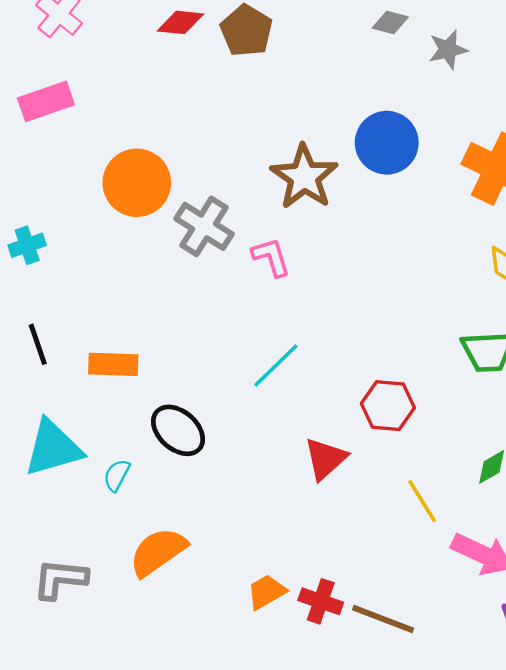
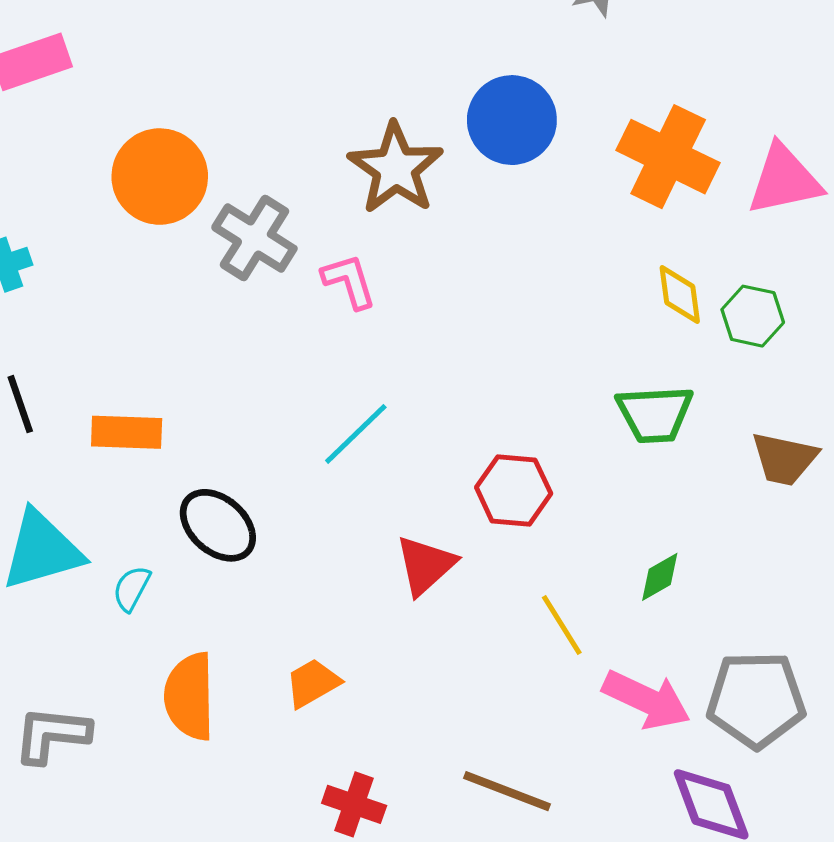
orange semicircle: (158, 552) -> (190, 696), turned -56
orange trapezoid: (266, 592) -> (313, 683), moved
red cross: (321, 601) -> (354, 804), moved

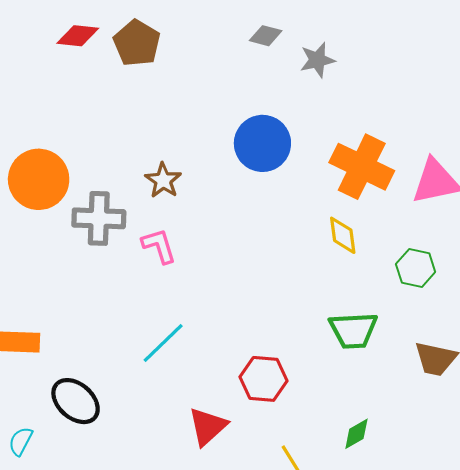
brown star: (396, 168) -> (163, 180), moved, size x0.6
gray cross: (254, 238) -> (99, 218), turned -30
yellow diamond: (680, 294) -> (343, 235), moved

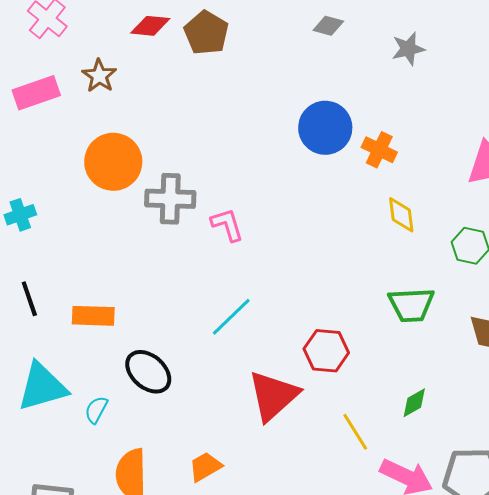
gray star: (317, 60) -> (408, 49), moved
orange cross: (362, 167) -> (379, 150), moved, size x0.6
brown star: (163, 180) -> (99, 76), moved
red triangle: (208, 426) -> (273, 396), size x1.4

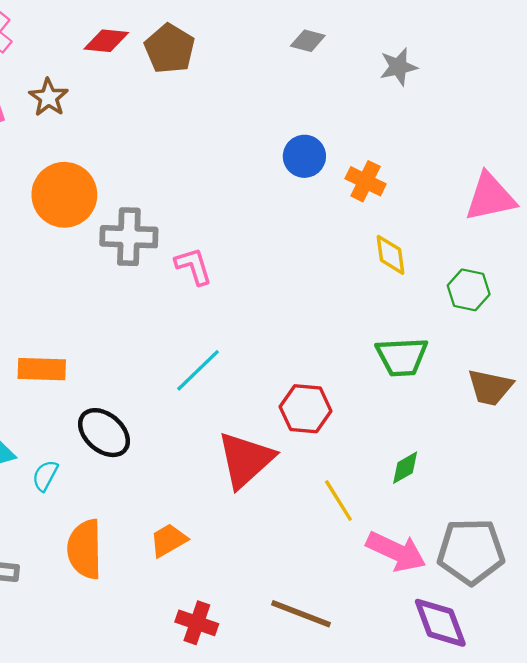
blue circle: (325, 128) -> (304, 156), size x0.7

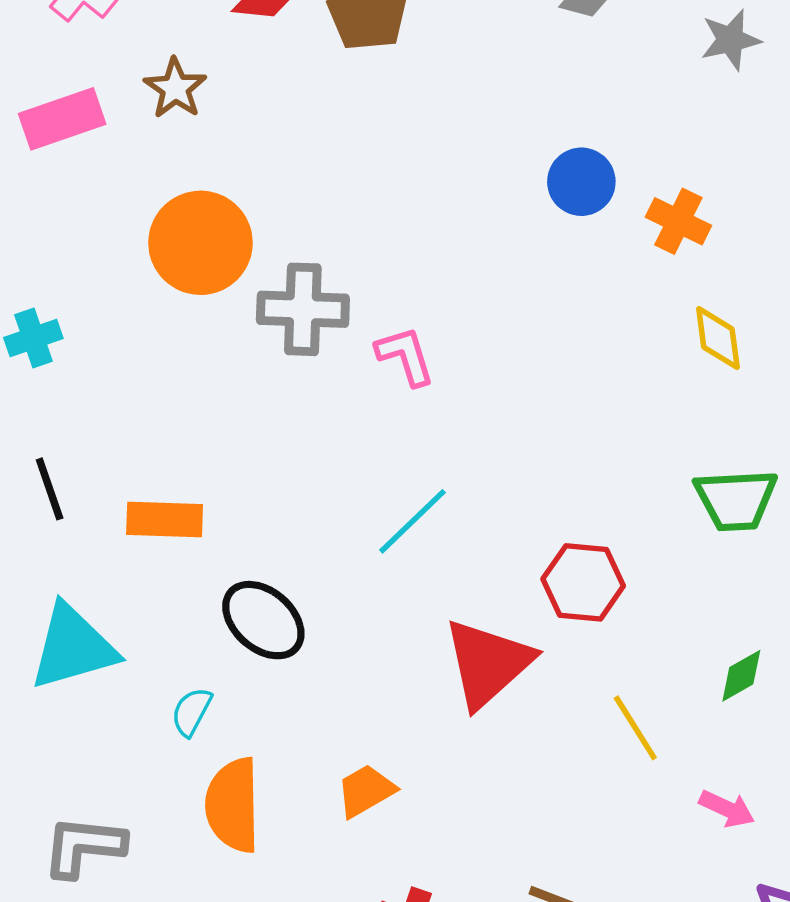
cyan semicircle: (45, 476) -> (192, 712), moved
pink arrow: (396, 551) -> (727, 809), size x0.6

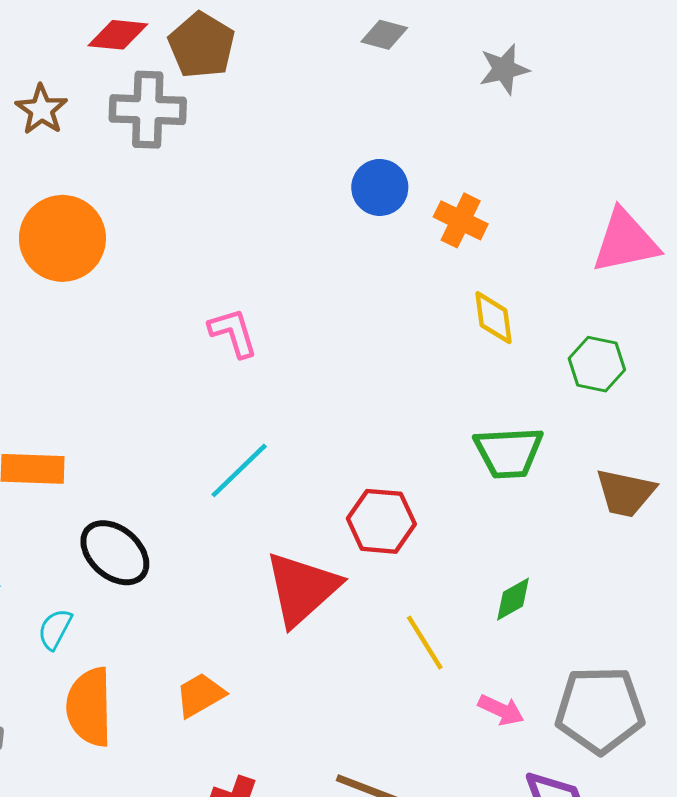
gray cross: (303, 309) -> (148, 110), moved

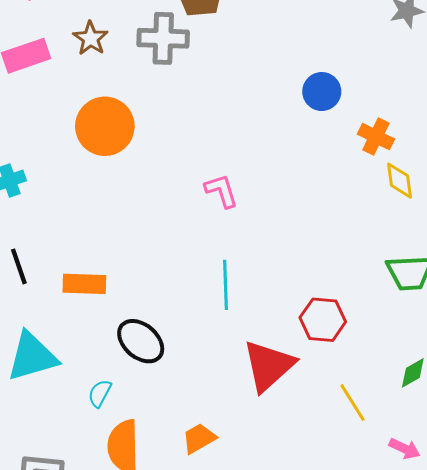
orange cross: (461, 220) -> (376, 137), moved
cyan line: (239, 470) -> (226, 285), turned -48

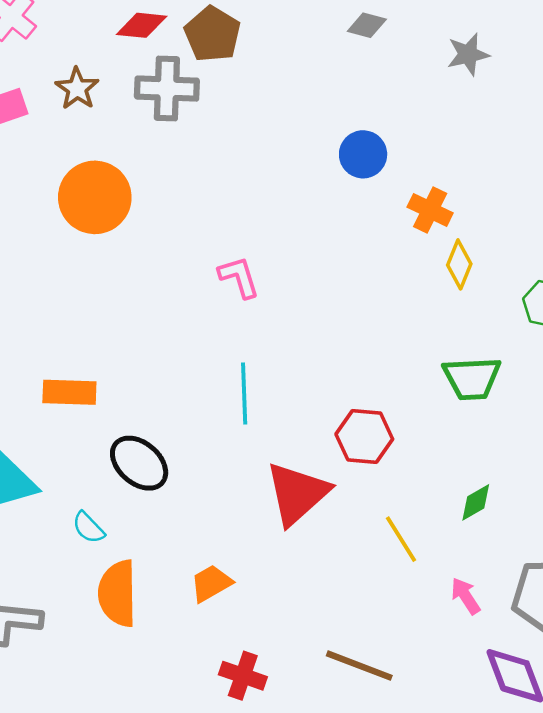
yellow diamond: (400, 181) -> (459, 264), turned 30
cyan semicircle: (100, 393) -> (88, 528), turned -72
pink arrow: (405, 449) -> (466, 596), turned -148

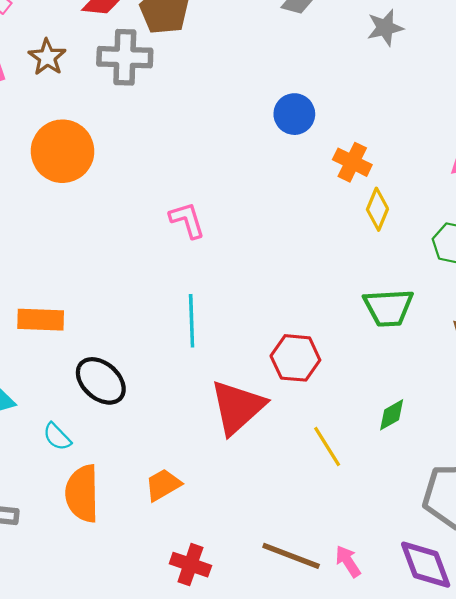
pink arrow: (466, 596) -> (348, 561), moved

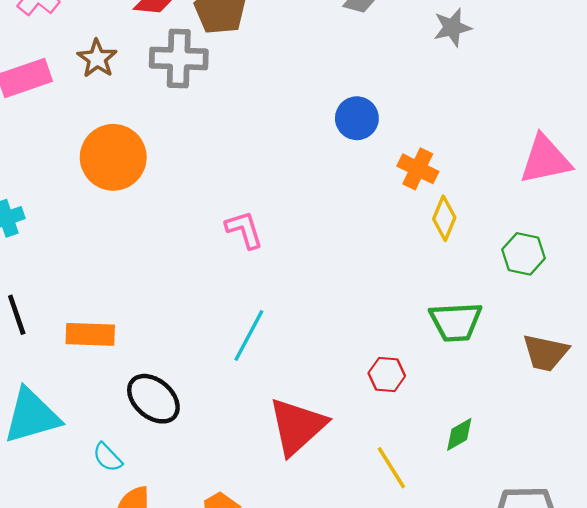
cyan line: (192, 321) -> (249, 335), turned 30
red hexagon: (295, 358) -> (387, 375), moved, size x0.7

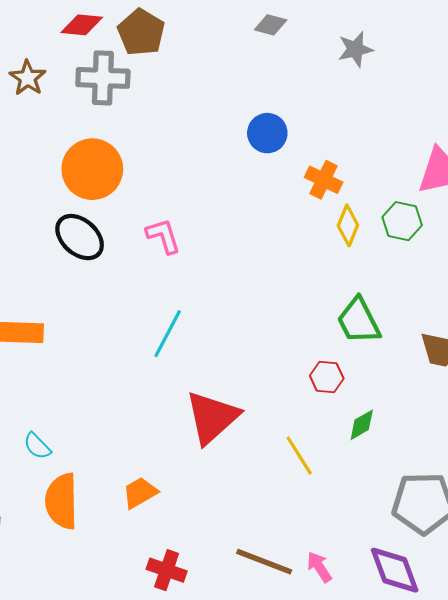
orange circle: (113, 157) -> (92, 169), moved
green hexagon: (524, 254) -> (402, 221), moved
green trapezoid: (456, 322) -> (359, 321), turned 66
red hexagon: (387, 375) -> (327, 377), moved
black ellipse: (153, 399) -> (80, 237), moved

